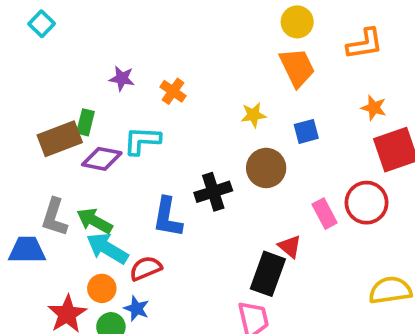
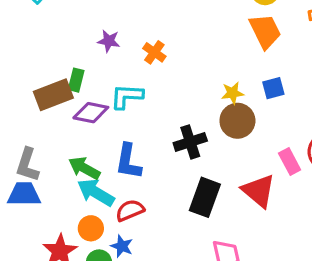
yellow star: (253, 115) -> (233, 93), moved
gray L-shape: (54, 217) -> (27, 165), moved
blue L-shape: (168, 217) -> (128, 161), moved
red triangle: (290, 246) -> (259, 191), size x1.6
black rectangle: (268, 274) -> (205, 197), moved

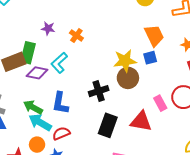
orange trapezoid: (265, 31) -> (154, 35), moved
green rectangle: (76, 80) -> (28, 53), size x1.5
yellow star: (233, 93) -> (125, 61), size x1.6
cyan L-shape: (127, 96) -> (59, 63), turned -45
red triangle: (259, 191) -> (141, 121), turned -30

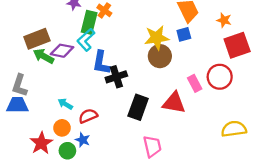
green rectangle: (28, 53) -> (89, 22), moved
black cross: (99, 91) -> (116, 77), moved
blue L-shape: (60, 103) -> (101, 63), moved
green arrow: (33, 107) -> (44, 56), moved
cyan arrow: (40, 122) -> (65, 104), size x0.6

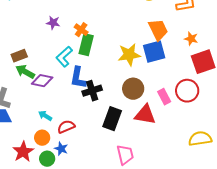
green rectangle: (89, 22) -> (86, 45), moved
blue square: (184, 34) -> (154, 52), size x1.6
brown rectangle: (37, 39) -> (19, 56), size x0.7
purple diamond: (62, 51) -> (42, 81), moved
brown circle: (160, 56) -> (133, 89), moved

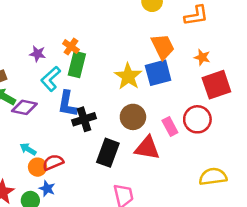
purple star: (53, 23) -> (38, 54), moved
yellow star: (129, 55) -> (128, 76), turned -30
orange circle: (42, 138) -> (38, 167), moved

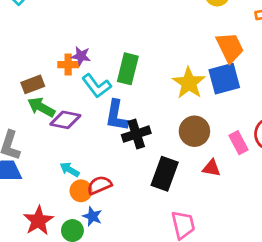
orange cross: (71, 47) -> (68, 65), moved, turned -35
cyan L-shape: (51, 79) -> (97, 86), turned -85
red triangle: (147, 148) -> (211, 168), size x0.6

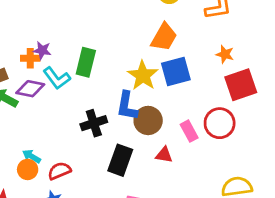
orange trapezoid: (230, 47) -> (164, 37), moved, turned 56
blue L-shape: (116, 116) -> (127, 106), moved
purple diamond: (65, 120) -> (30, 89), moved
orange circle: (81, 191) -> (28, 169), moved

